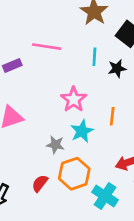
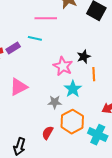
pink line: (47, 47) -> (46, 18), moved
cyan line: (94, 57) -> (35, 38), moved, turned -72
black star: (117, 69) -> (84, 57), moved

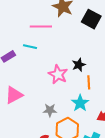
cyan star: (73, 89) -> (80, 103), moved

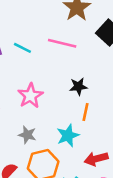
pink line: (41, 27) -> (62, 43), moved
pink star: (58, 74) -> (30, 96), moved

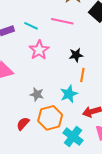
pink star: (30, 96) -> (39, 50), moved

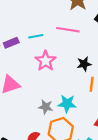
cyan line: (31, 26) -> (36, 36), turned -32
cyan star: (69, 94) -> (67, 104), moved, turned 30

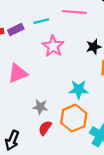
gray star: (46, 107) -> (40, 107), moved

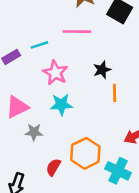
cyan star: (79, 90) -> (61, 105), moved
gray star: (40, 107) -> (34, 132), moved

